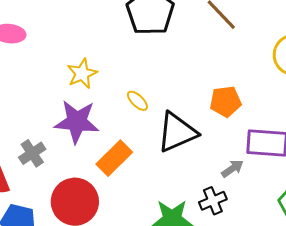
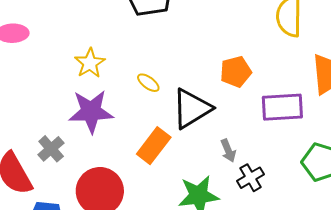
orange rectangle: (114, 158) -> (154, 146), moved
gray arrow: (232, 168) -> (228, 151), moved, turned 110
black cross: (213, 201) -> (250, 178), moved

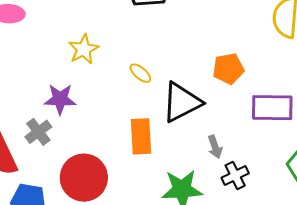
purple star: (91, 112) -> (60, 99), moved, size x0.7
orange rectangle: (154, 146) -> (141, 136), turned -45

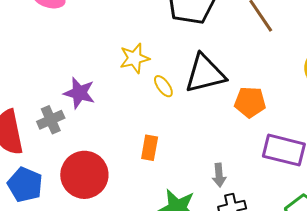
yellow star: (83, 49) -> (134, 58), moved
black triangle: (182, 102) -> (205, 74), moved
orange rectangle: (141, 136) -> (150, 148), size x0.7

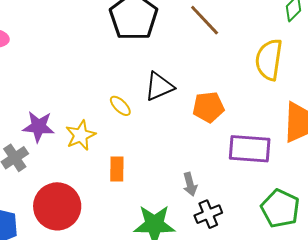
yellow star: (134, 58) -> (81, 135), moved
black triangle: (205, 74) -> (159, 87), size x0.7

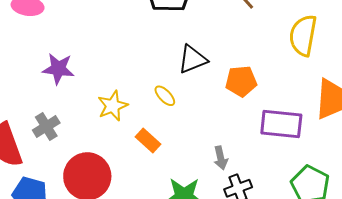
yellow ellipse: (120, 106) -> (165, 96), moved
purple star: (39, 127) -> (58, 69), moved
orange rectangle: (117, 169) -> (148, 140), turned -50

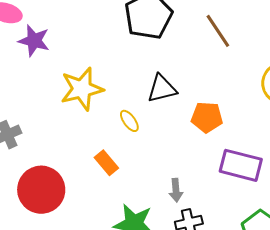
purple star: (58, 69) -> (34, 41), moved
yellow star: (113, 106) -> (82, 89), moved, size x1.4

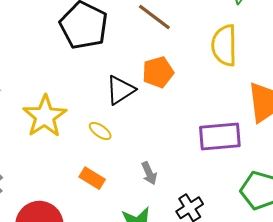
orange pentagon: (207, 117) -> (158, 72), moved
gray arrow: (176, 190) -> (149, 173), moved

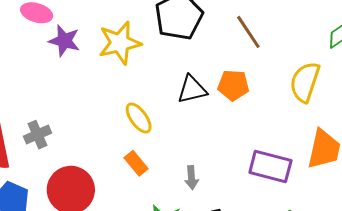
yellow star: (45, 116) -> (120, 43), moved
yellow ellipse: (100, 131) -> (139, 118), moved, size x1.4

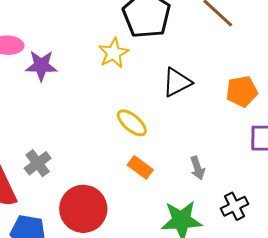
yellow star: (120, 43) -> (113, 53), moved, size x0.7
orange pentagon: (233, 85) -> (242, 91), moved

